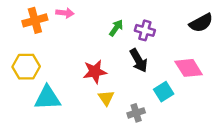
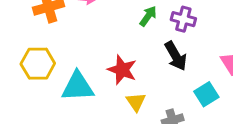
red star: (95, 72) -> (122, 70), turned 30
cyan triangle: (47, 98) -> (78, 87), moved

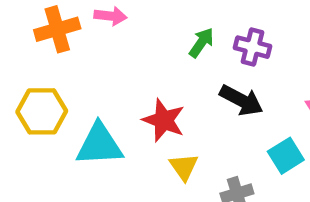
black arrow: (176, 56) -> (241, 100), turned -32

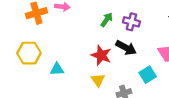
red star: (164, 120) -> (101, 55), moved
cyan triangle: (99, 145) -> (57, 69), size x0.6

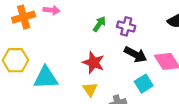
black arrow: (126, 48) -> (135, 54), moved
cyan triangle: (57, 69) -> (46, 78), size x1.6

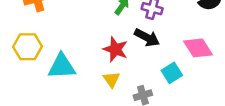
black arrow: (135, 54) -> (147, 37), moved

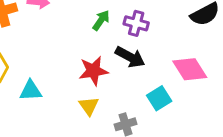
red star: (115, 49) -> (93, 71), turned -30
cyan triangle: (62, 66) -> (31, 91), size x0.7

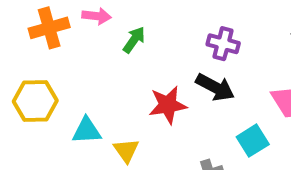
green arrow: (101, 20) -> (134, 40), moved
yellow triangle: (89, 106) -> (126, 150), moved

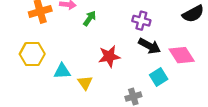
black arrow: (215, 87) -> (149, 46), moved

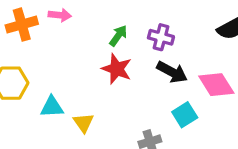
green arrow: (90, 18) -> (118, 36), moved
red star: (109, 56) -> (117, 69), moved, turned 30

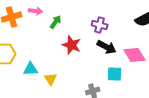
green arrow: (118, 36) -> (56, 22), moved
cyan square: (185, 115) -> (115, 74), turned 35

